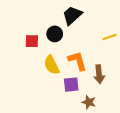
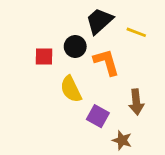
yellow line: (109, 37) -> (136, 32), moved, turned 40
orange L-shape: (77, 61) -> (106, 62), moved
purple square: (71, 85) -> (98, 116), turned 35

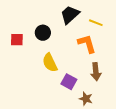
black circle: (75, 47) -> (43, 33), moved
red square: (44, 56) -> (17, 40), moved
orange L-shape: (106, 62) -> (87, 44), moved

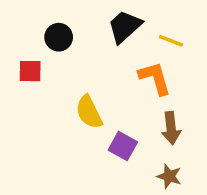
black circle: (43, 33) -> (59, 37), moved
brown star: (86, 99) -> (169, 176), moved

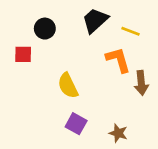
brown arrow: (171, 128) -> (141, 83), moved
purple square: (123, 146) -> (76, 124), moved
brown star: (169, 176) -> (118, 133), moved

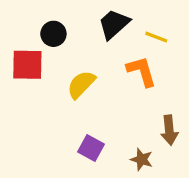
red square: (23, 54) -> (27, 65), size x1.5
brown arrow: (141, 83) -> (169, 130), moved
yellow semicircle: (68, 86) -> (81, 84), moved, turned 70

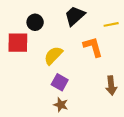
yellow line: (156, 37) -> (111, 24), moved, turned -32
purple square: (91, 148) -> (60, 82), moved
brown star: (142, 159) -> (61, 105), moved

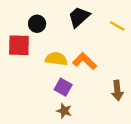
yellow line: (111, 24) -> (117, 26), turned 40
orange L-shape: (93, 47) -> (85, 61), moved, turned -30
yellow semicircle: (53, 55) -> (56, 59), turned 54

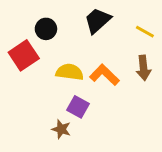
red square: (19, 45) -> (24, 55), turned -35
brown arrow: (117, 90) -> (143, 68), moved
brown star: (64, 111) -> (61, 129), moved

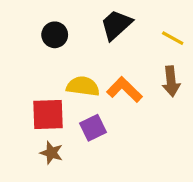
red square: (24, 55) -> (48, 115), moved, turned 32
purple square: (78, 107) -> (93, 128), turned 35
brown star: (61, 129) -> (51, 153), moved

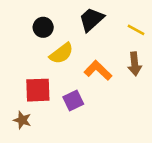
yellow semicircle: (83, 86) -> (61, 53), moved, turned 135
brown star: (51, 153) -> (22, 120), moved

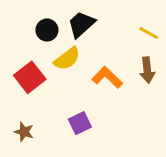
black trapezoid: (91, 19) -> (81, 24), moved
red square: (38, 90) -> (30, 77), moved, turned -36
purple square: (73, 100) -> (80, 123), moved

